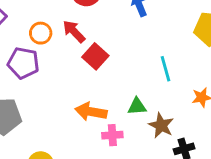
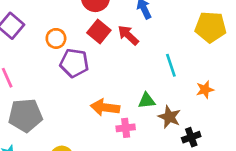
red arrow: (74, 31) -> (128, 35), moved
red square: (95, 56) -> (99, 32), moved
purple pentagon: (23, 63) -> (74, 63), moved

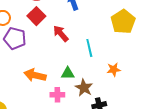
yellow pentagon: (211, 27) -> (123, 22), turned 30
red arrow: (128, 35) -> (61, 34), moved
pink cross: (126, 128) -> (57, 95), moved

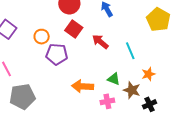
orange star: (114, 70) -> (148, 74), moved
green triangle: (68, 73) -> (114, 79), turned 32

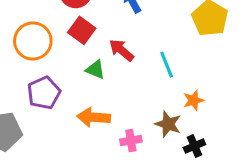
orange circle: (42, 37) -> (33, 41), size x1.6
purple pentagon: (57, 54) -> (44, 93), moved, turned -30
green triangle: (114, 79) -> (95, 70), moved

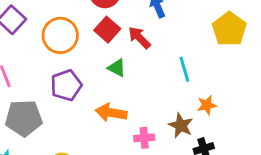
red arrow: (121, 50) -> (139, 38), moved

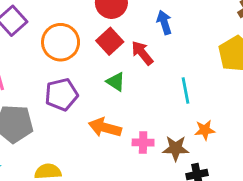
brown star: (181, 125) -> (176, 148), turned -30
pink cross: (144, 138) -> (143, 143), moved

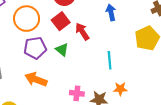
blue arrow: (164, 22) -> (111, 12), moved
purple pentagon: (61, 94) -> (35, 48), moved
orange arrow: (105, 128) -> (36, 79), moved

